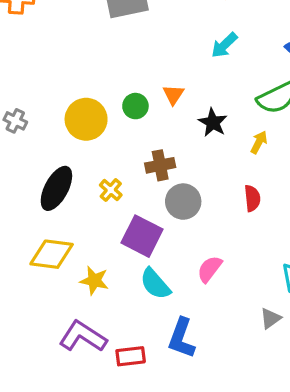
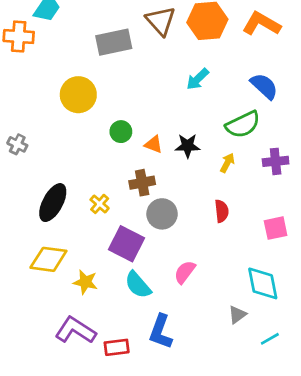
orange triangle: (173, 95) -> (154, 144), moved, turned -42
yellow circle: (86, 119) -> (78, 95), moved
black star: (213, 123) -> (188, 146), turned -30

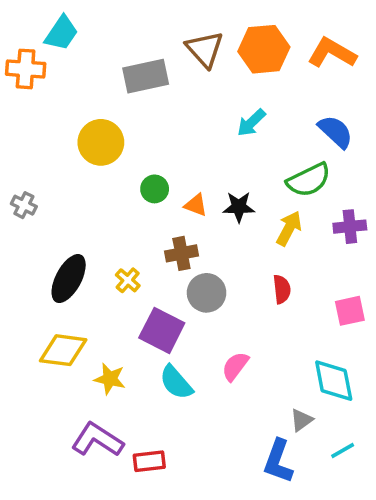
yellow arrow: (227, 163) -> (289, 228), size x1.4
blue L-shape: (161, 332) -> (278, 461), moved

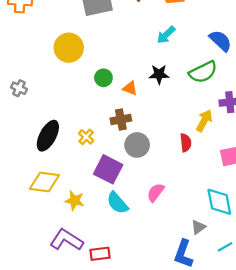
black star: (239, 207) -> (159, 74), moved
yellow arrow: (289, 228) -> (204, 121), moved

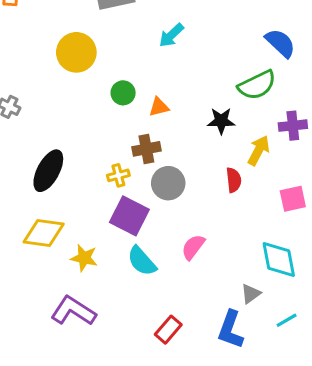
cyan arrow: (166, 35) -> (171, 35), moved
black star: (159, 74) -> (221, 121), moved
orange triangle: (130, 88) -> (159, 107), turned -35
yellow cross: (86, 137) -> (118, 175), moved, turned 35
red rectangle: (100, 254) -> (168, 330), moved, turned -42

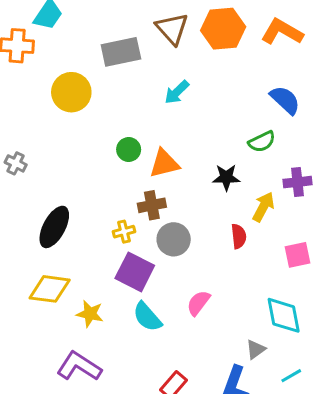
yellow circle: (76, 52) -> (71, 92), moved
green semicircle: (257, 85) -> (262, 142), size x0.7
orange triangle: (159, 107) -> (164, 163), size x1.5

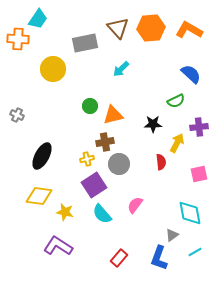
purple square: (135, 272) -> (94, 185), turned 30

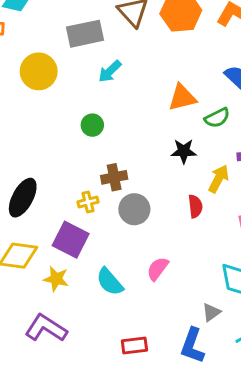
cyan arrow: (121, 69) -> (110, 71), moved
orange triangle: (113, 115) -> (182, 98), moved
purple square: (94, 185) -> (71, 240), moved, turned -30
red rectangle: (119, 258) -> (134, 346), turned 42

